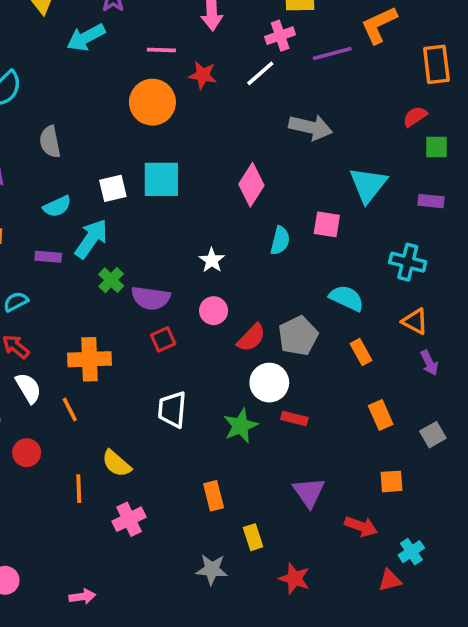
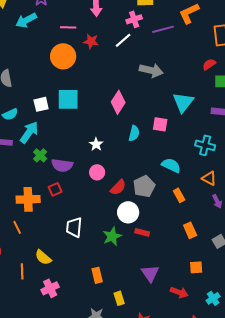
red square: (163, 339) -> (55, 189), moved
cyan cross: (411, 552) -> (213, 298), moved

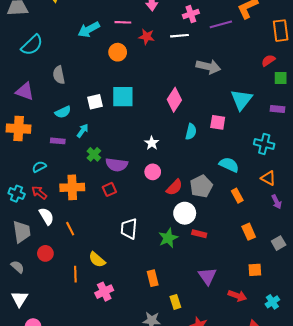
cyan arrow: (26, 20) -> (89, 30), moved
white line: (123, 40) -> (180, 36), turned 36
orange circle: (63, 56) -> (118, 52), size x0.7
cyan arrow: (29, 132) -> (83, 131), size x0.6
orange cross: (28, 199) -> (72, 187), moved

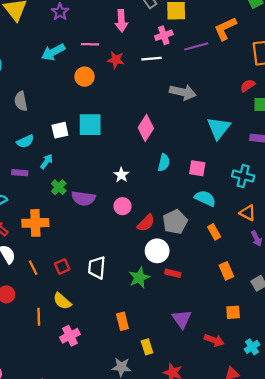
pink square: (218, 122) -> (197, 168), moved
red square: (109, 189) -> (62, 266), moved

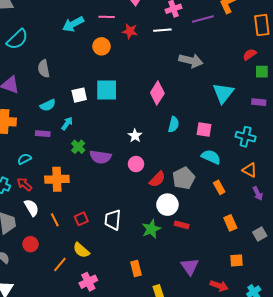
orange line: (39, 317) -> (60, 264), turned 42

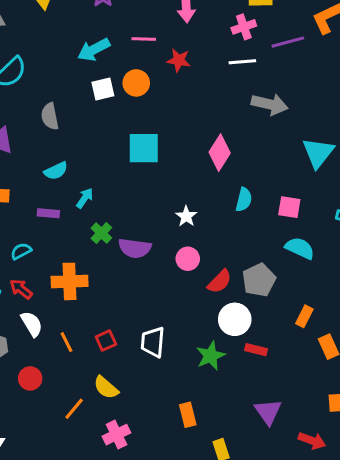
white line: (162, 30) -> (242, 62), moved
white square: (79, 95) -> (103, 89), moved
orange rectangle: (219, 187) -> (304, 316), moved, turned 56

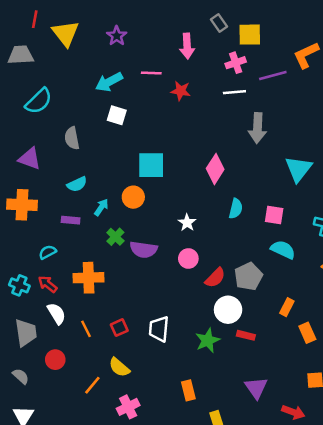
orange circle: (136, 83) -> (133, 197), moved
white square: (103, 89) -> (117, 115), turned 30
gray arrow: (270, 104) -> (257, 128), turned 80

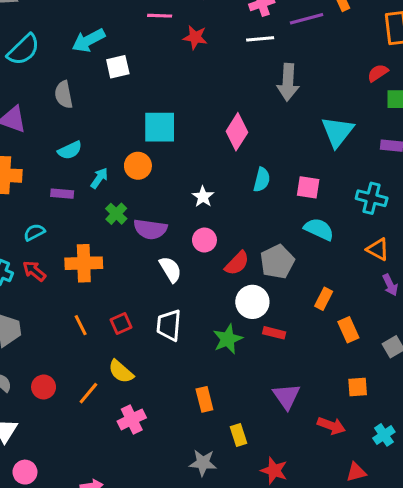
cyan arrow: (109, 82) -> (88, 40), moved
white square: (117, 115) -> (118, 67), turned -30
white semicircle: (57, 314) -> (170, 269), moved
red circle: (55, 360) -> (44, 387), moved

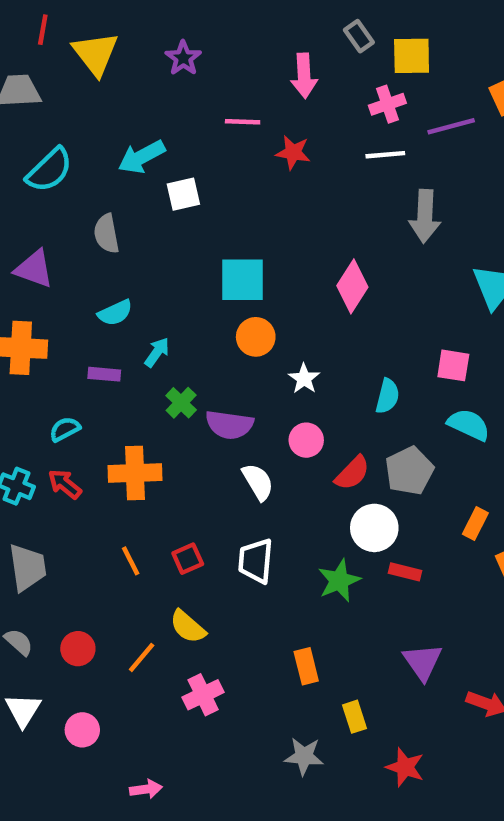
orange circle: (138, 166) -> (256, 337), moved
cyan semicircle: (262, 180) -> (387, 396), moved
pink circle: (25, 472) -> (82, 730), moved

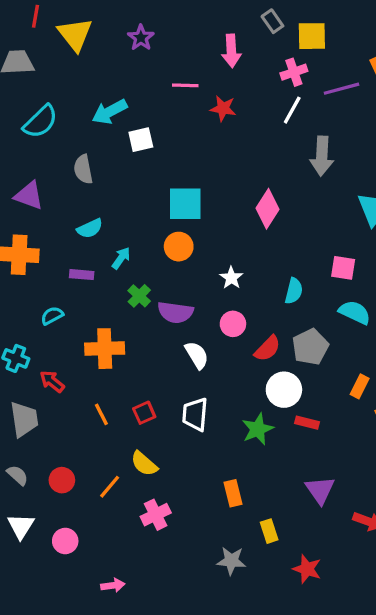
white line: (385, 155) -> (292, 110), turned -56
orange circle: (256, 337) -> (179, 247), moved
red arrow: (65, 484) -> (52, 381), moved

